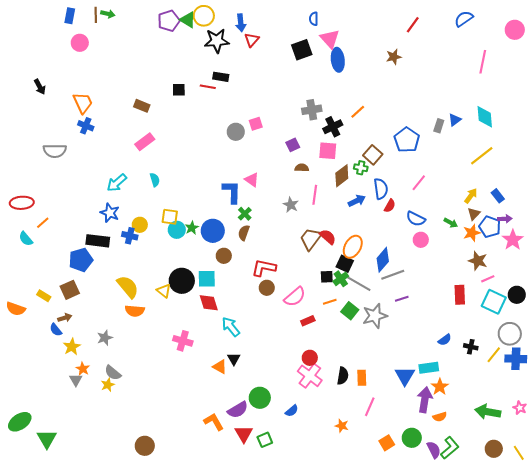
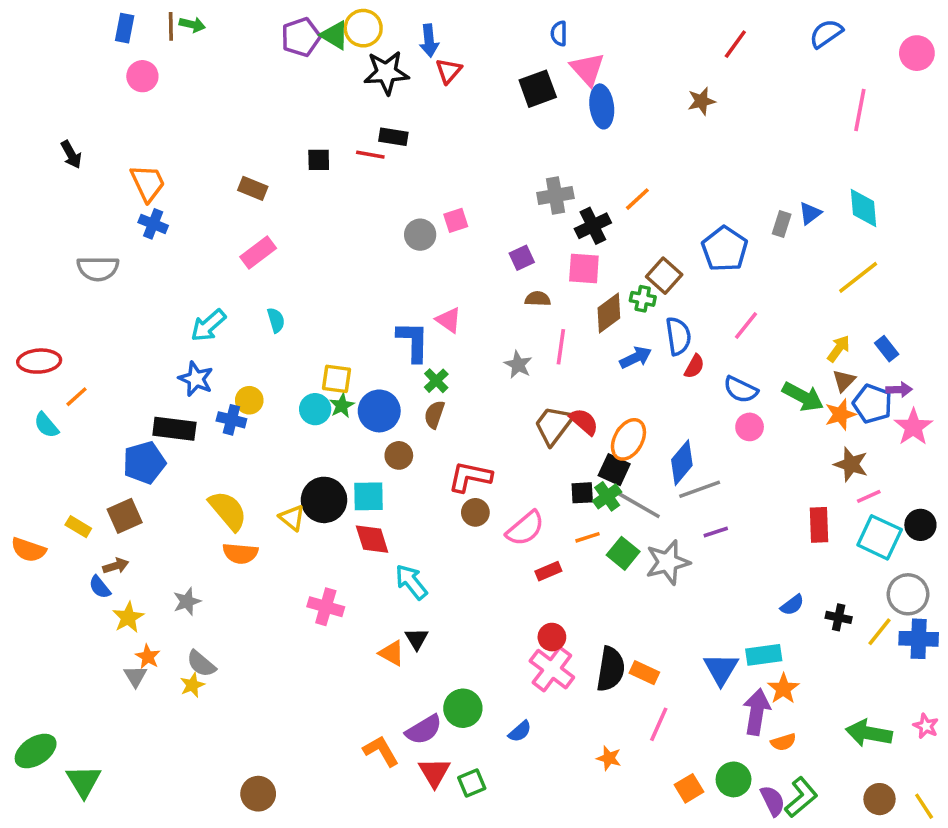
yellow square: (170, 217) -> (336, 379), moved
green arrow: (451, 223) -> (803, 397), size x1.6
black semicircle: (343, 376) -> (611, 669), size x1.4
orange rectangle: (362, 378) -> (644, 673), turned -63

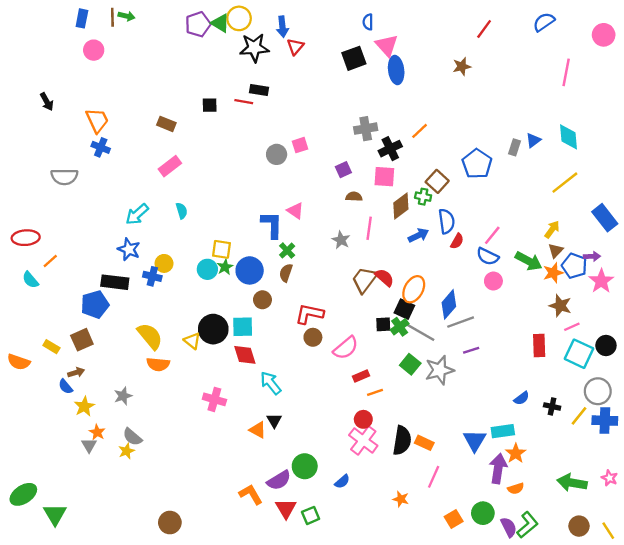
pink line: (746, 325) -> (492, 235), moved
blue rectangle: (887, 349) -> (605, 218), moved, size x1.6
orange line: (588, 537) -> (375, 392), moved

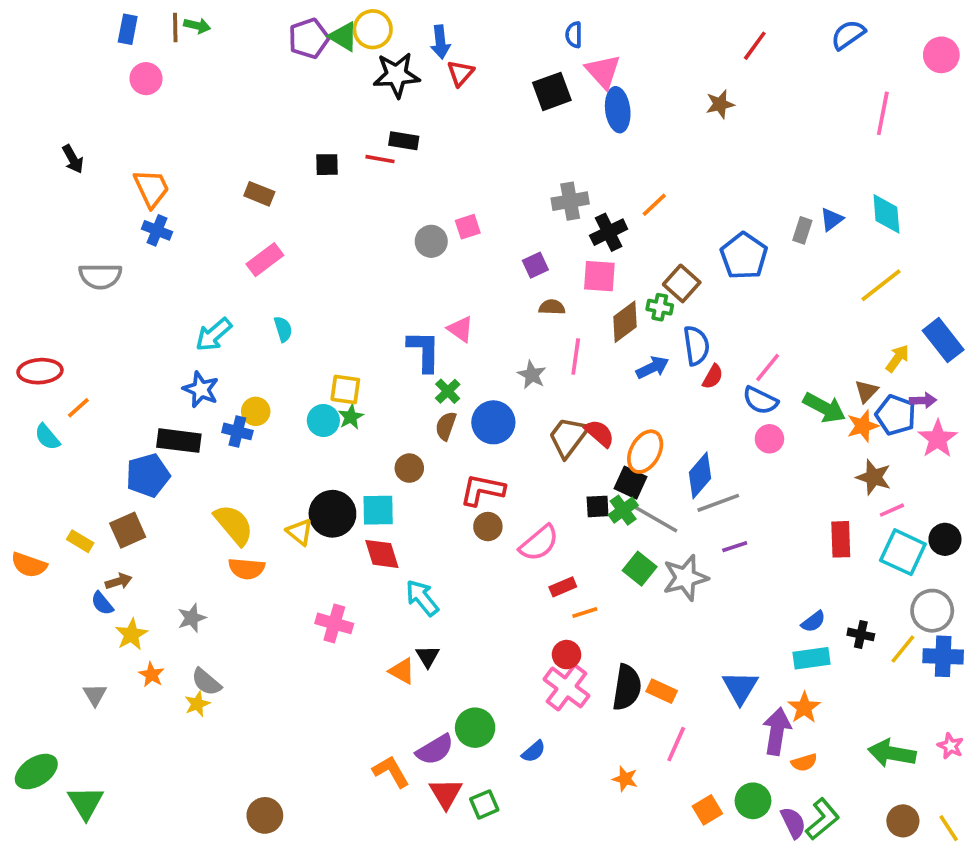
yellow arrow: (552, 229) -> (897, 358), moved
blue circle: (250, 270) -> (493, 422), moved
cyan rectangle: (503, 431) -> (811, 658), moved
gray triangle: (89, 445) -> (95, 695), moved

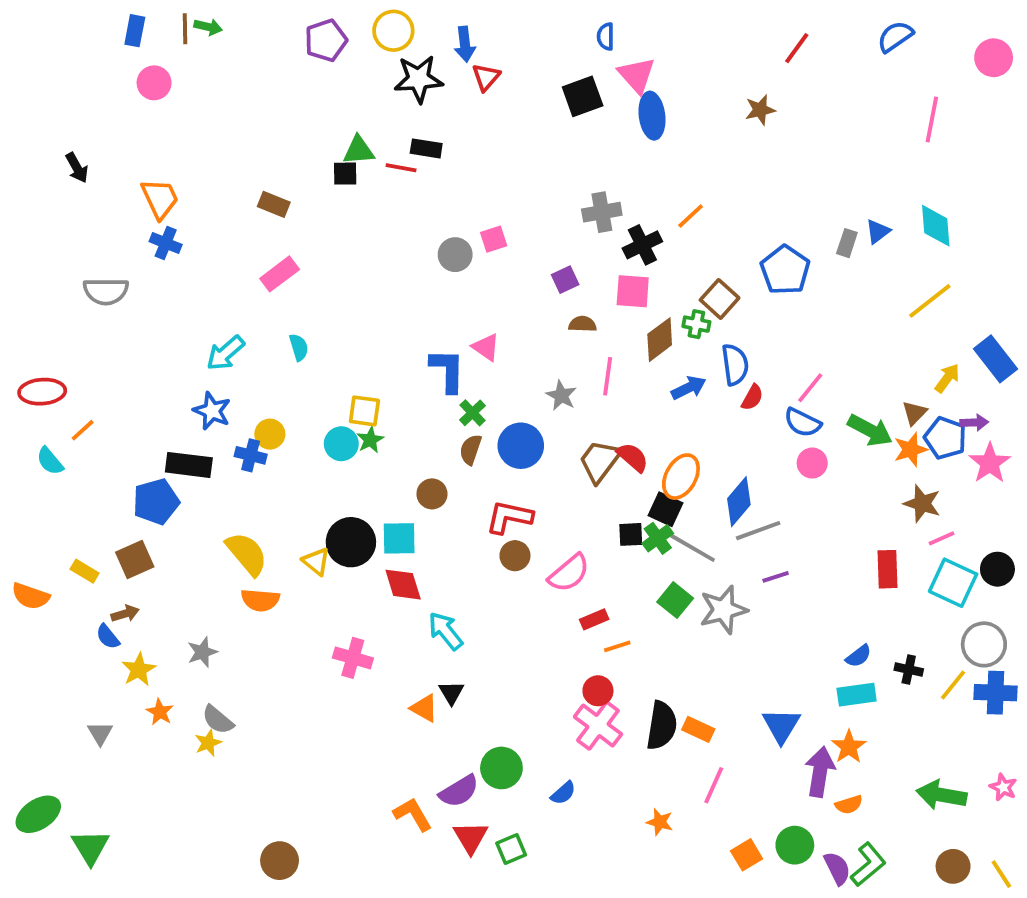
green triangle: (343, 37) -> (359, 150), moved, turned -36

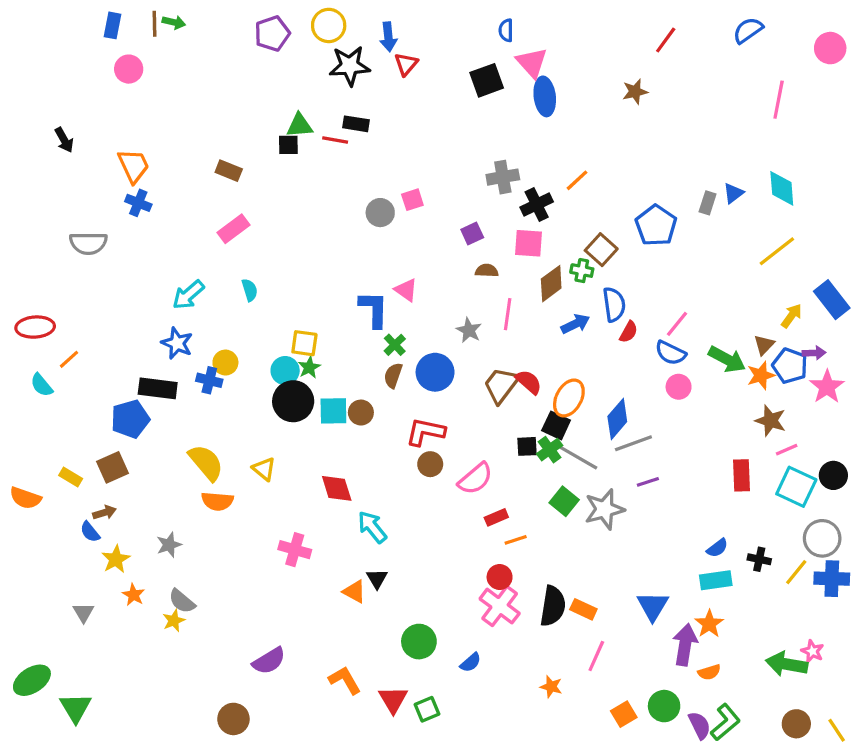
cyan square: (399, 538) -> (333, 411), moved
black circle: (351, 542) -> (293, 401), moved
pink star: (1003, 787) -> (812, 651), moved
purple semicircle: (459, 791) -> (269, 661), moved

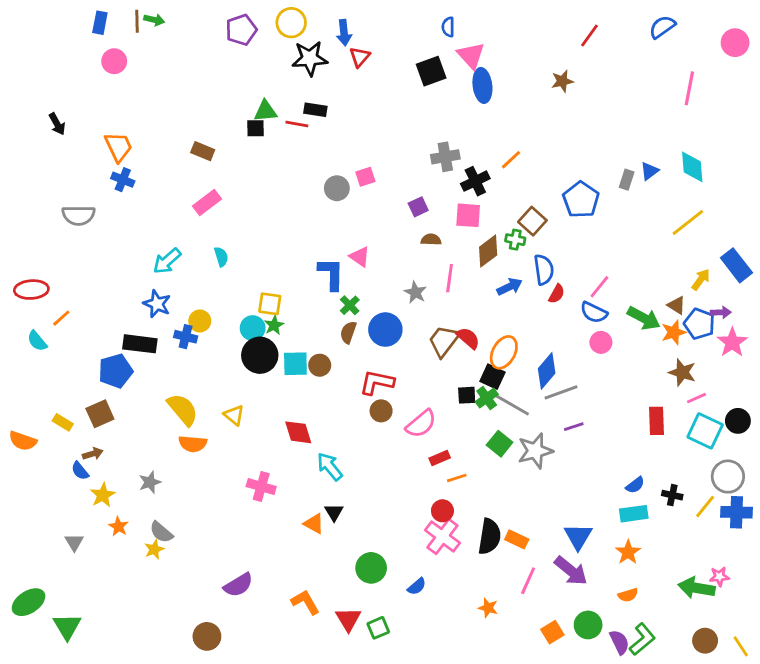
brown triangle: (764, 345) -> (677, 305), turned -42
purple arrow: (685, 645) -> (571, 571), moved, turned 120
pink star: (812, 651) -> (719, 576), turned -30

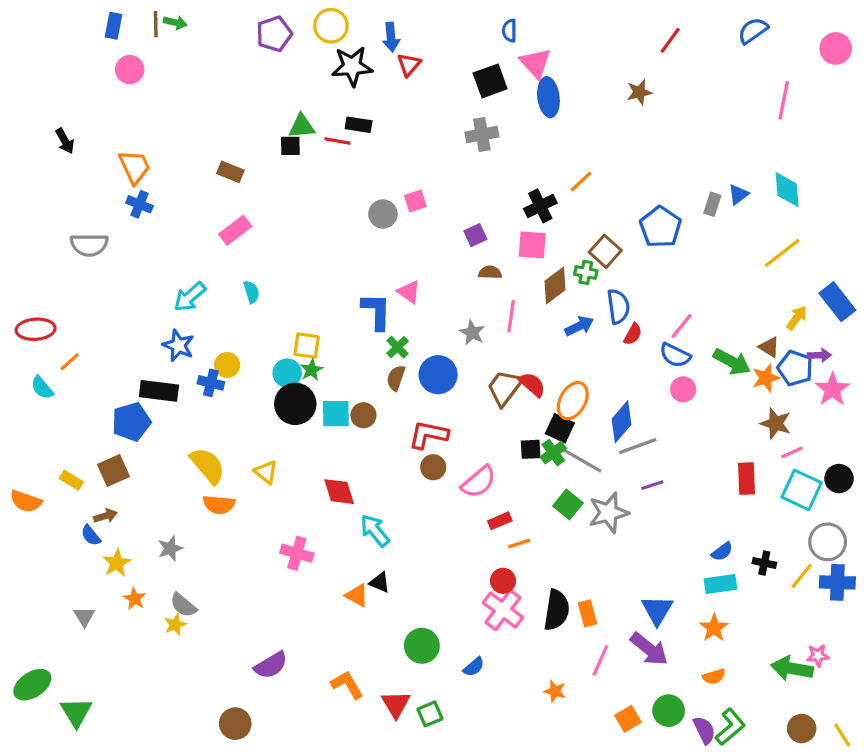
gray cross: (445, 157) -> (482, 134), moved
black triangle: (334, 512) -> (380, 582), turned -36
orange rectangle: (517, 539) -> (587, 613), turned 50

